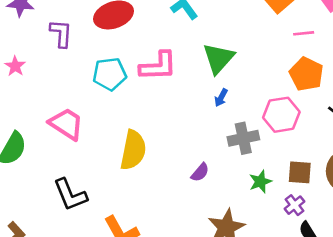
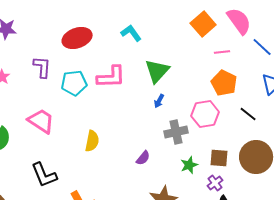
purple L-shape: (61, 33) -> (42, 67), moved
yellow semicircle: (133, 150) -> (92, 141), size x0.7

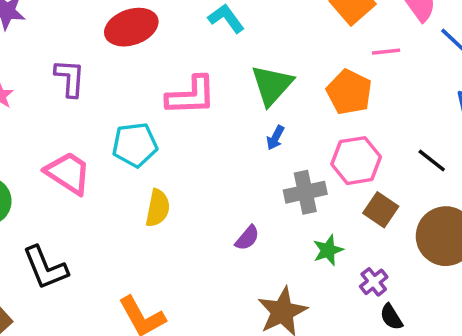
cyan pentagon: (74, 83) -> (135, 145), moved
orange pentagon: (224, 83) -> (349, 92), moved
brown square: (219, 158) -> (381, 210), moved, turned 30
black L-shape: (44, 175) -> (45, 268), moved

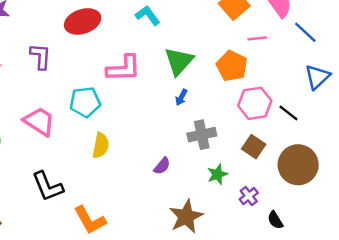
pink hexagon: (356, 161) -> (255, 103), moved
black L-shape: (45, 268) -> (48, 186), moved
black semicircle: (391, 317) -> (275, 220), moved

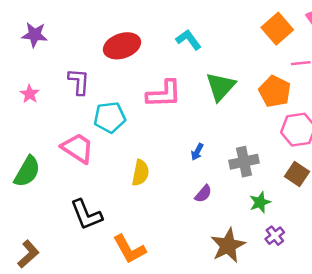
blue arrow: (181, 97) -> (197, 152), moved
cyan pentagon: (85, 102) -> (110, 117), moved
purple cross: (249, 196) -> (275, 236), moved

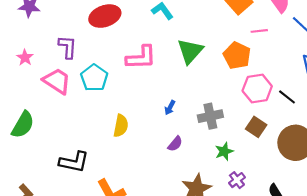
cyan pentagon: (110, 117) -> (94, 78), turned -30
pink trapezoid: (78, 148) -> (57, 81), moved
black L-shape: (86, 215) -> (74, 162), turned -56

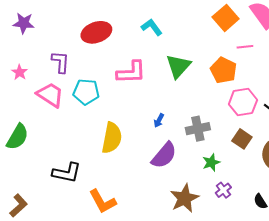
cyan pentagon: (94, 78) -> (86, 92), turned -30
yellow semicircle: (121, 126) -> (112, 138), size x1.4
purple semicircle: (175, 144) -> (164, 155), size x1.8

